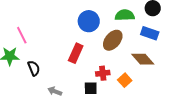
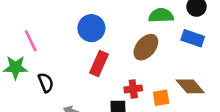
blue circle: (89, 21) -> (91, 28), moved
brown diamond: (143, 59) -> (190, 86), moved
orange square: (125, 80) -> (161, 98), turned 32

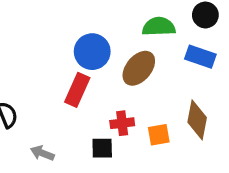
blue circle: (91, 28) -> (92, 52), moved
brown diamond: (190, 86) -> (197, 120), turned 52

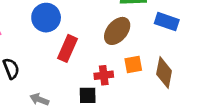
blue circle: (92, 52) -> (46, 18), moved
orange square: (159, 135) -> (133, 65), moved

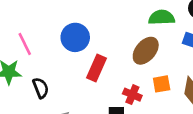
red cross: (104, 75) -> (132, 95), turned 30

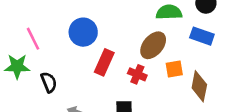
orange square: (162, 84) -> (174, 69), moved
red cross: (132, 95) -> (137, 74), moved

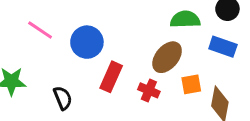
pink line: (33, 39) -> (40, 30), moved, turned -30
black semicircle: (49, 82) -> (63, 98), moved

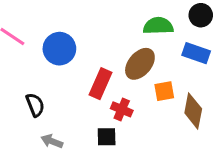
red rectangle: (111, 77) -> (100, 84), moved
red cross: (149, 90) -> (122, 109), moved

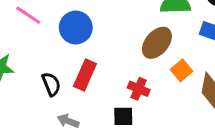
red rectangle: (100, 84) -> (85, 75), moved
orange square: (164, 91) -> (181, 70), turned -30

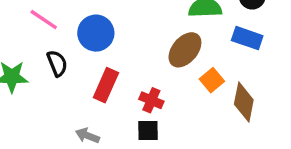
black semicircle: (51, 84) -> (57, 63), moved
red cross: (139, 89) -> (151, 100), moved

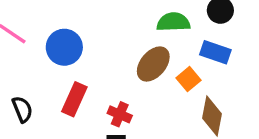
black semicircle: (57, 63) -> (22, 109), moved
orange square: (212, 80) -> (188, 79), moved

